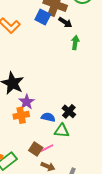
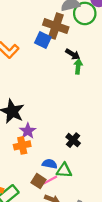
black arrow: (65, 22) -> (73, 54), moved
blue semicircle: (48, 117) -> (50, 164), moved
green triangle: (62, 131) -> (64, 170), moved

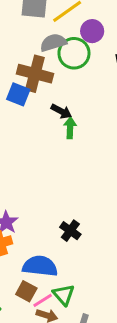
blue semicircle: (50, 164) -> (40, 266), size x1.6
green triangle: (64, 170) -> (64, 295), moved, turned 49
pink line: (50, 180) -> (43, 300), moved

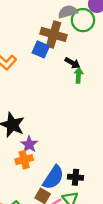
black cross: (70, 231) -> (76, 177), moved, turned -32
blue semicircle: (40, 266) -> (53, 177), turned 115

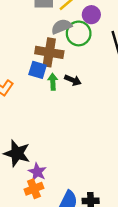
green arrow: (79, 75) -> (53, 82), moved

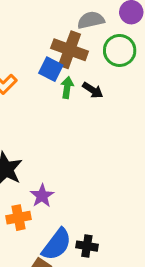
green circle: (79, 33) -> (120, 50), moved
purple star: (37, 172) -> (42, 196), moved

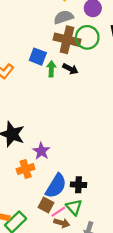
brown cross: (70, 50) -> (67, 40), moved

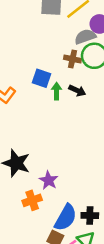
gray semicircle: (64, 17) -> (85, 37), moved
brown cross: (67, 40) -> (73, 59), size x0.6

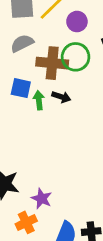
gray semicircle: (85, 37) -> (22, 43), moved
brown cross: (73, 59) -> (52, 63), size x1.6

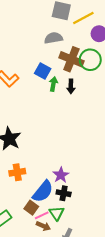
black arrow: (61, 97) -> (71, 86), turned 56
purple star: (42, 198) -> (61, 175), moved

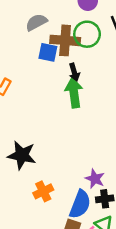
blue square: (43, 71) -> (48, 52), moved
green arrow: (53, 84) -> (74, 93), moved, size x1.6

